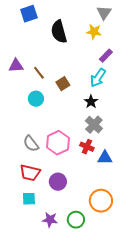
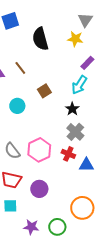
brown line: (39, 73) -> (20, 68), moved

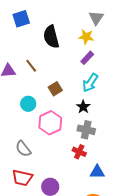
purple rectangle: (87, 63) -> (87, 58), moved
gray cross: (75, 132) -> (86, 130), turned -30
pink hexagon: (39, 150) -> (50, 123), moved
blue triangle: (86, 165) -> (97, 172), moved

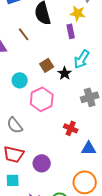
purple rectangle: (87, 58) -> (71, 31), moved, turned -56
brown line: (31, 66) -> (24, 34), moved
black star: (83, 107) -> (65, 73), moved
gray cross: (86, 130) -> (90, 97), moved, turned -30

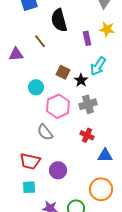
yellow star: (78, 13) -> (107, 29), moved
brown square: (47, 65) -> (63, 72), turned -32
gray cross: (90, 97) -> (88, 104), moved
gray semicircle: (15, 125) -> (45, 132), moved

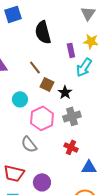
brown line: (40, 41) -> (35, 67), moved
cyan arrow: (98, 66) -> (84, 67), moved

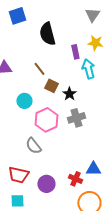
cyan arrow: (84, 67) -> (88, 69), turned 132
red cross: (71, 147) -> (75, 179), moved

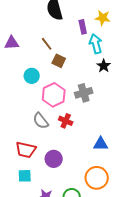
black star: (69, 94) -> (104, 66), moved
red cross: (75, 179) -> (66, 121), moved

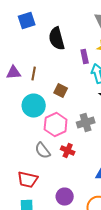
brown line: (47, 44) -> (34, 74), moved, turned 48
cyan circle: (32, 76) -> (34, 106), size x1.5
purple circle: (54, 159) -> (65, 197), moved

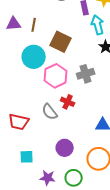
brown square: (61, 91) -> (61, 42), size x1.5
gray semicircle: (43, 151) -> (50, 112), moved
red trapezoid: (28, 180) -> (19, 122), moved

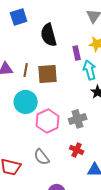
brown square: (61, 42) -> (48, 74), moved, turned -30
red cross: (68, 102) -> (77, 150), moved

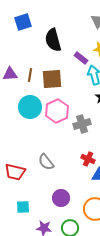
purple rectangle: (77, 53) -> (81, 58), turned -40
pink hexagon: (48, 121) -> (57, 111), moved
red cross: (77, 150) -> (88, 159), moved

